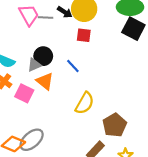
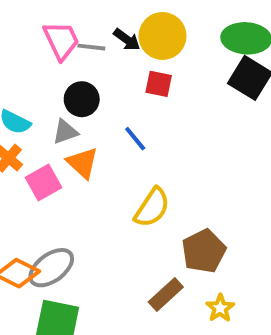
black circle: (43, 56) -> (82, 99), moved
pink square: (24, 93) -> (44, 182), turned 30

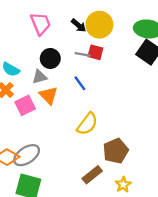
gray line: (91, 47) -> (83, 54), moved

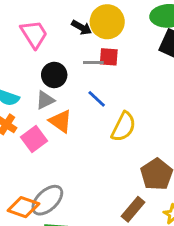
yellow semicircle: (87, 124) -> (123, 127), moved

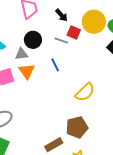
yellow circle: (107, 22) -> (94, 22), moved
red square: (109, 57) -> (74, 32), moved
yellow semicircle: (123, 127) -> (85, 92), moved

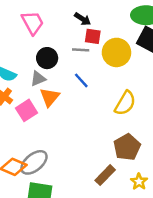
black arrow: (61, 15) -> (83, 19), moved
yellow circle: (94, 22) -> (116, 52), moved
orange triangle: (27, 71) -> (50, 97), turned 30

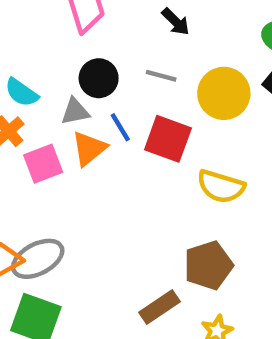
red square: (93, 36) -> (168, 139), moved, size x1.5
blue line: (81, 80) -> (120, 127), moved
yellow semicircle: (125, 103) -> (221, 187), turned 65

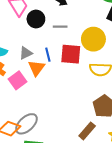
black circle: (99, 78) -> (36, 19), moved
yellow circle: (224, 93) -> (93, 39), moved
blue line: (120, 127) -> (48, 55), turned 32

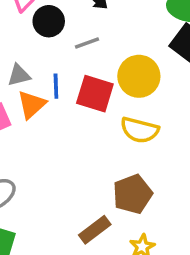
gray line: (60, 27) -> (87, 43), turned -32

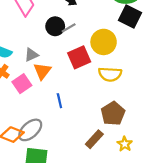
black circle: (49, 21) -> (55, 26), moved
blue line: (56, 86) -> (59, 101), moved
red square: (95, 94) -> (79, 57), turned -30

